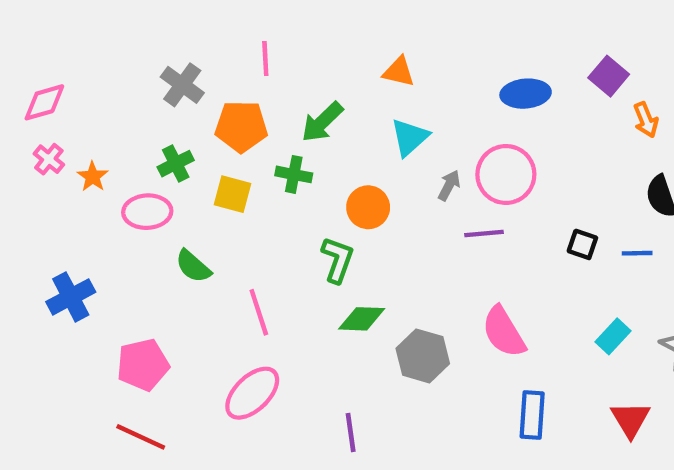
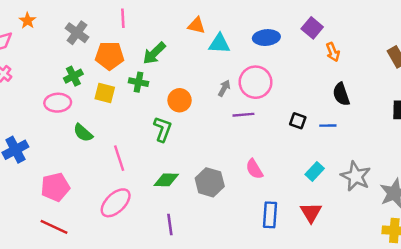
cyan triangle: (410, 137) -> (219, 44), moved, turned 45
orange star: (93, 177) -> (28, 21), moved
green diamond: (362, 319) -> (166, 180), moved
pink semicircle: (504, 332) -> (254, 169), size x0.7
red triangle: (631, 419) -> (311, 212), moved

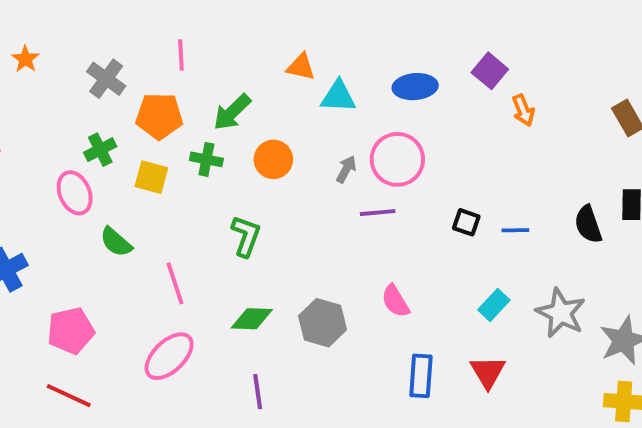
black semicircle: (341, 94) -> (588, 224), moved
orange circle: (180, 100) -> (273, 159), moved
pink ellipse: (58, 103) -> (75, 193), turned 70

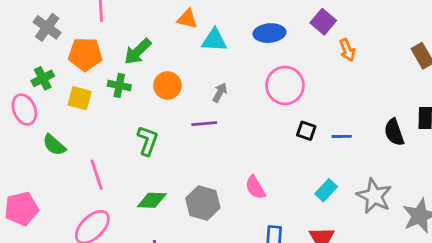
pink circle: (397, 159) -> (285, 85), moved
purple line: (378, 213) -> (204, 124), moved

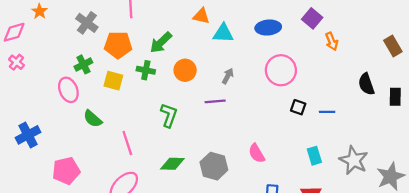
black semicircle: (394, 132) -> (366, 84), moved
cyan rectangle: (326, 190) -> (314, 156), turned -60

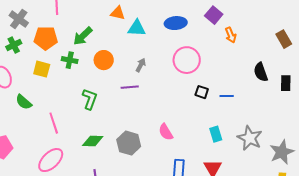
green cross: (83, 64) -> (14, 45), moved

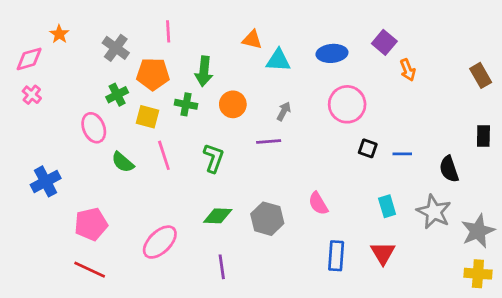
green arrow: (83, 36) -> (204, 71), turned -40
green cross: (14, 45) -> (117, 95), moved
black semicircle: (261, 72) -> (449, 169), moved
pink line: (54, 123) -> (164, 155), moved

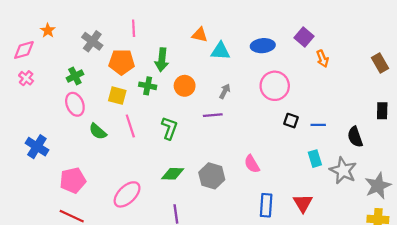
green cross: (117, 95) -> (75, 76), moved
blue cross: (46, 181) -> (37, 147), turned -30
cyan rectangle: (387, 206) -> (315, 159), moved

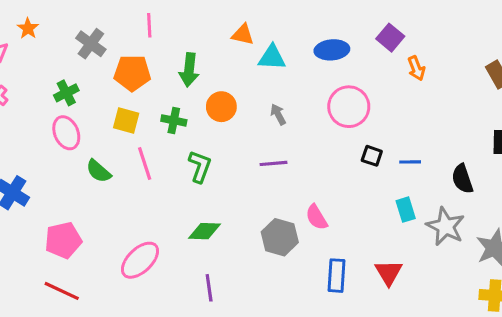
green cross: (148, 86) -> (174, 120), moved
gray arrow: (225, 91) -> (278, 114), turned -56
purple line: (213, 115) -> (274, 163), moved
gray hexagon: (212, 176) -> (280, 237), moved

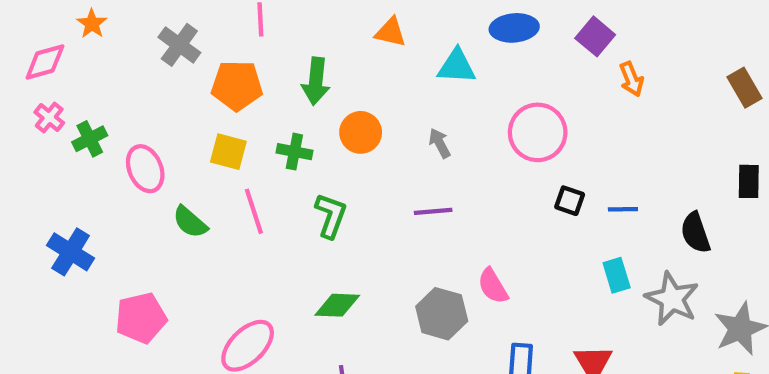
blue ellipse: (332, 50) -> (514, 28), moved
cyan triangle: (272, 58) -> (457, 66), moved
green cross: (66, 93) -> (90, 139), moved

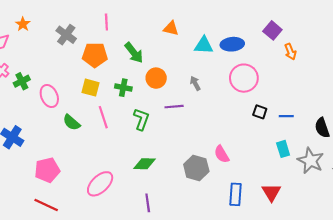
blue ellipse: (514, 28) -> (232, 44), moved
green arrow: (316, 81) -> (134, 53), turned -45
purple line: (433, 211) -> (174, 107), moved

